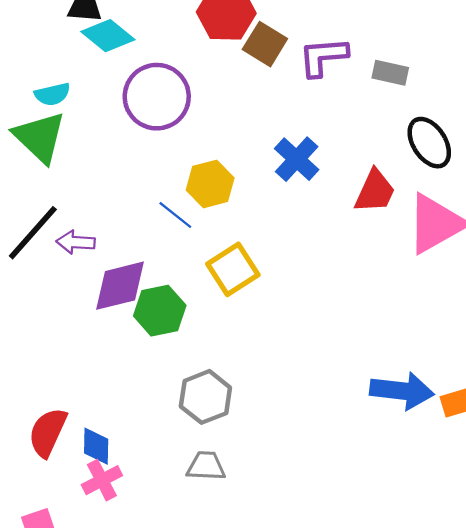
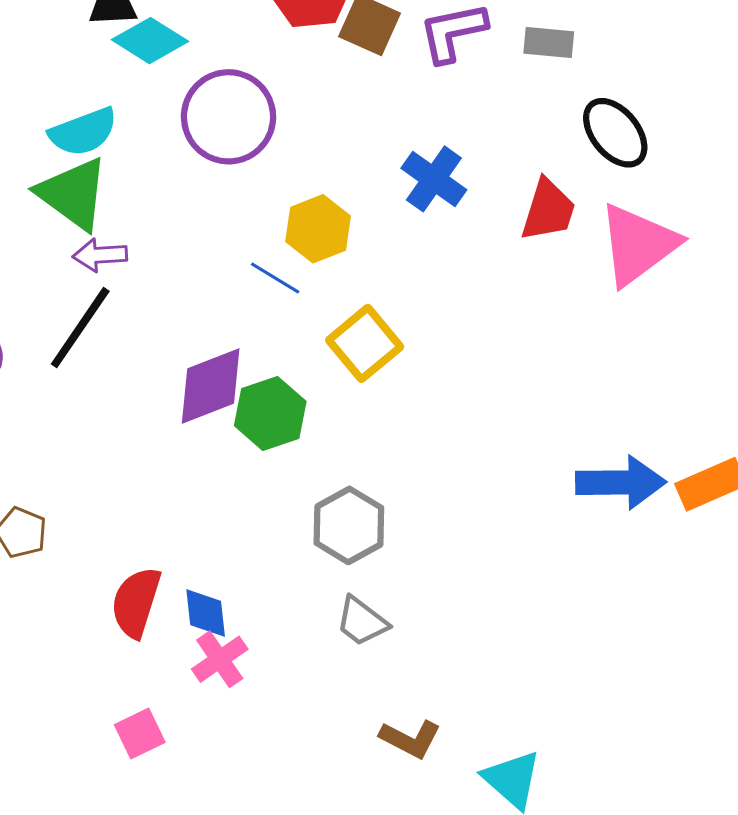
cyan semicircle: (52, 94) -> (83, 132), size x1.4
purple arrow: (76, 242) -> (100, 255), moved
gray trapezoid: (206, 466) -> (362, 621), turned -138

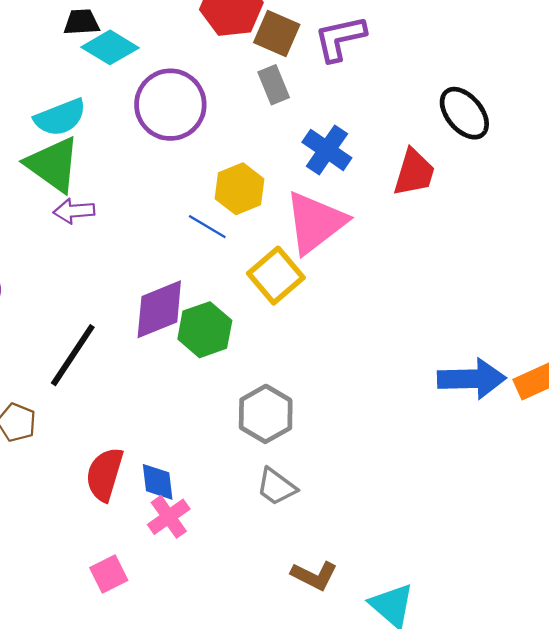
gray rectangle: (549, 42) -> (274, 85), moved, turned 63
pink triangle: (638, 244) -> (315, 223), moved
black line: (80, 328) -> (73, 355), moved

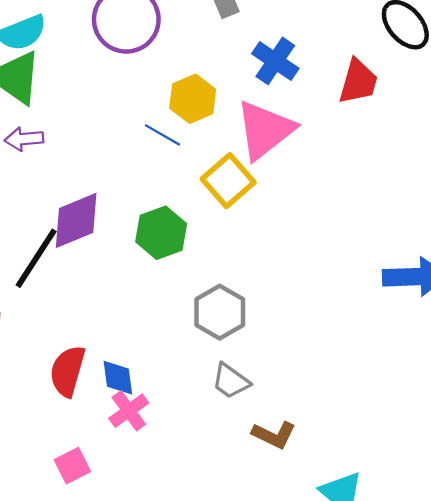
purple arrow: (74, 211) -> (24, 139), moved
purple diamond: (159, 309) -> (76, 220), moved
brown L-shape: (314, 576) -> (274, 435), moved

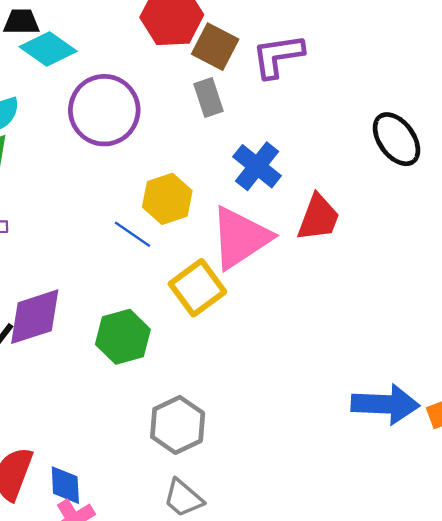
red trapezoid: (358, 82) -> (318, 218), moved

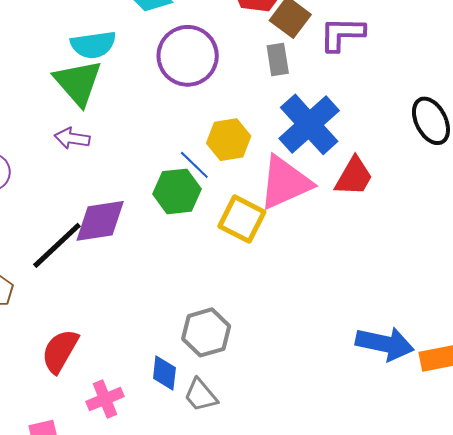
blue cross: (257, 166) -> (309, 124), size x1.5
yellow square: (197, 288) -> (242, 219), turned -36
green hexagon: (123, 337) -> (177, 191), moved
blue diamond: (65, 485) -> (164, 373), moved

